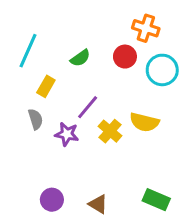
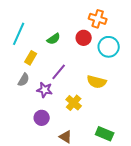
gray semicircle: (35, 119) -> (24, 80), turned 48
yellow cross: (110, 131) -> (74, 103), moved
purple circle: (52, 200) -> (42, 118), moved

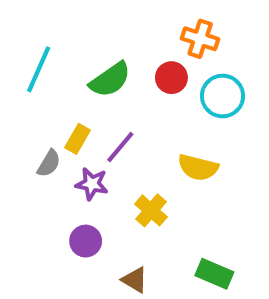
green semicircle: (54, 39) -> (110, 80), size x1.5
yellow rectangle: (31, 58) -> (77, 139), moved

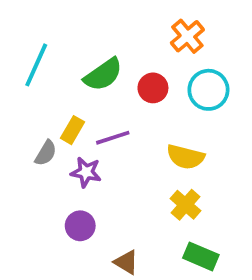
orange cross: (200, 39) -> (187, 36), turned 32
red circle: (171, 78) -> (153, 88), moved
purple line: (120, 147) -> (113, 138), turned 32
yellow cross: (151, 210) -> (186, 205), moved

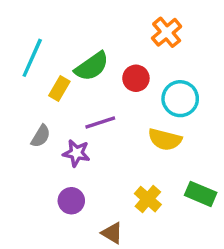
cyan circle: (208, 90) -> (180, 99), moved
yellow rectangle: (73, 130) -> (59, 88), moved
yellow cross: (186, 205) -> (148, 199), moved
green rectangle: (201, 256) -> (201, 194), moved

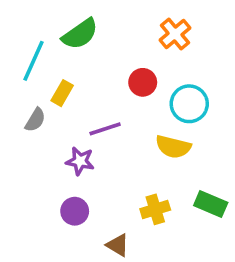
green semicircle: (92, 66) -> (80, 34), moved
gray semicircle: (41, 136) -> (35, 120), moved
yellow cross: (148, 199) -> (155, 209), turned 32

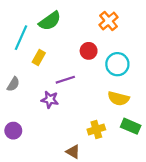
gray semicircle: (35, 120) -> (13, 84), moved
yellow semicircle: (173, 147) -> (118, 99), moved
purple circle: (75, 211) -> (13, 131), moved

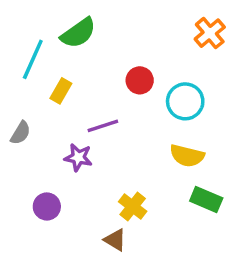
orange cross: (109, 21) -> (210, 33), moved
yellow cross: (96, 130) -> (133, 206), moved, turned -35
purple circle: (13, 131) -> (47, 206), moved

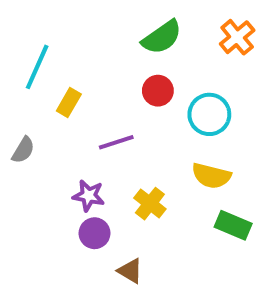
green semicircle: (78, 33) -> (162, 37), moved
purple star: (78, 157) -> (89, 196), moved
purple circle: (47, 206) -> (95, 233), moved
yellow cross: (133, 206) -> (150, 204), moved

